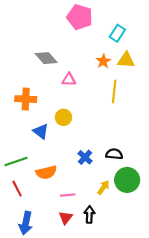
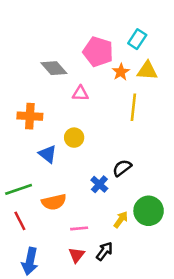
pink pentagon: (80, 17) -> (98, 52), moved
black semicircle: (114, 154) -> (122, 168), moved, turned -42
black arrow: (89, 214) -> (104, 251), turned 35

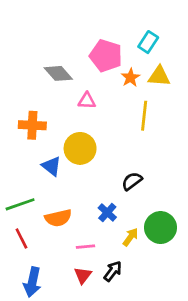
yellow circle: (74, 138) -> (80, 148), size x1.5
blue cross: (99, 184) -> (107, 213), moved

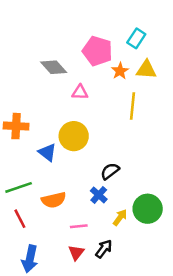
orange cross: (32, 125) -> (16, 126), moved
black semicircle: (132, 181) -> (110, 171), moved

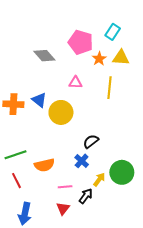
pink triangle: (80, 92) -> (75, 82), moved
blue triangle: (47, 152) -> (39, 100), moved
black arrow: (104, 249) -> (86, 196), moved

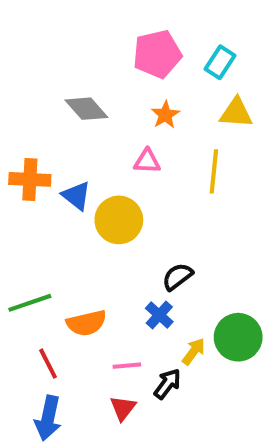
pink pentagon: (81, 42) -> (157, 54), moved, turned -30
orange star: (99, 59) -> (165, 115), moved
orange cross: (13, 104) -> (30, 179), moved
red line: (17, 181) -> (48, 364), moved

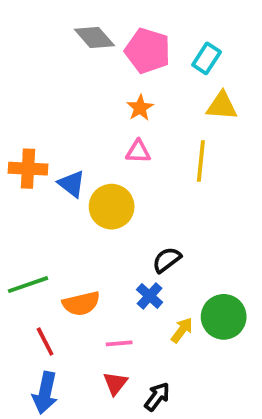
pink pentagon: (157, 54) -> (148, 51), turned 30
gray diamond: (86, 109) -> (94, 37), moved
orange star: (165, 115) -> (140, 108), moved
black arrow: (167, 384) -> (157, 397), moved

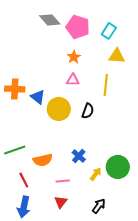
black semicircle: (167, 260) -> (88, 111), moved, turned 147
black arrow: (157, 397) -> (99, 206), moved

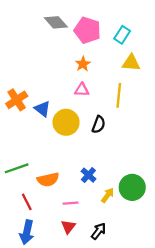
orange cross: (15, 89) -> (17, 100), turned -36
black arrow: (99, 206) -> (99, 231), moved

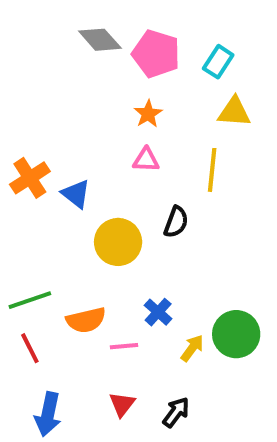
yellow circle: (66, 122) -> (118, 242), moved
red line: (27, 202) -> (30, 348), moved
pink line: (71, 203) -> (124, 346), moved

